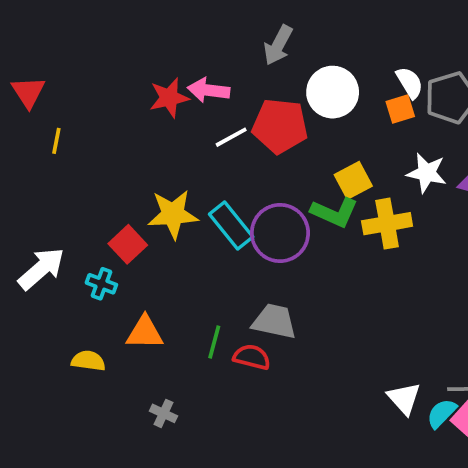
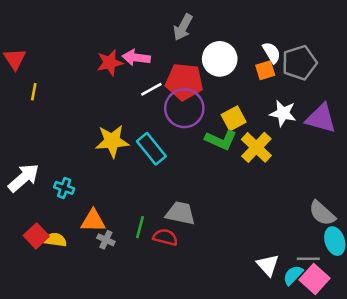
yellow cross: (387, 224) -> (256, 147), turned -36
purple circle: (280, 233) -> (184, 108), moved
red square: (128, 244) -> (36, 236), moved
gray cross: (163, 413) -> (106, 240), moved

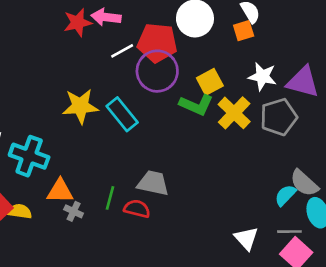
gray pentagon: (299, 63) -> (279, 117), moved
cyan cross: (64, 188) -> (29, 156), size x1.8
cyan semicircle: (293, 275) -> (285, 195), moved

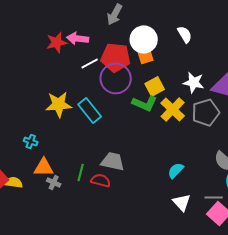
orange square: (244, 31) -> (146, 56), moved
cyan cross: (29, 156) -> (31, 141), moved, size x0.5
cyan semicircle: (285, 195) -> (176, 170), moved

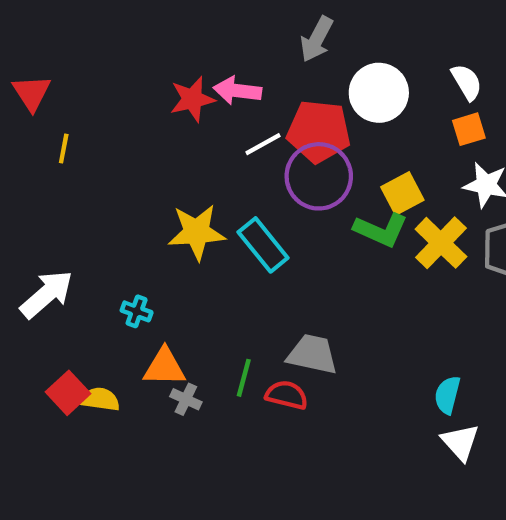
orange square: (146, 56) -> (469, 129), moved
cyan semicircle: (176, 170) -> (447, 395), moved, turned -30

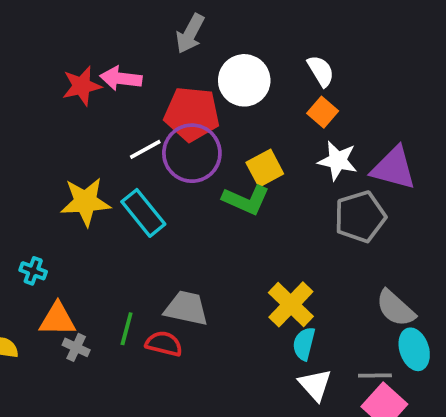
orange square: (469, 129) -> (323, 112), turned -32
white line: (263, 144) -> (145, 149), moved
yellow cross: (441, 243) -> (291, 304), moved

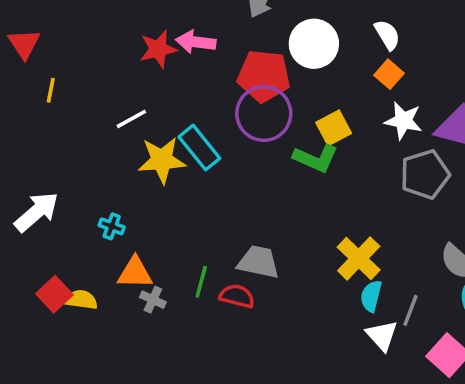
white line: (145, 149) -> (131, 119), moved
cyan rectangle: (143, 213) -> (199, 148), moved
gray line: (375, 375) -> (411, 310), moved, turned -68

